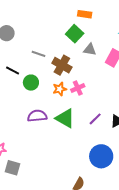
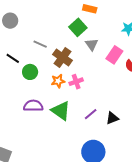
gray triangle: (90, 50) -> (92, 44), turned 40

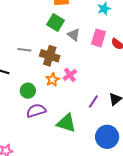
green circle: (30, 72) -> (28, 91), moved
green triangle: (61, 111) -> (66, 123), moved

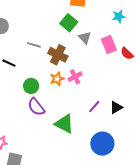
pink rectangle: (98, 38) -> (109, 45), turned -48
purple semicircle: (36, 111) -> (36, 107), turned -120

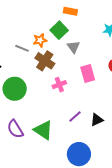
pink rectangle: (109, 45) -> (88, 74), moved
orange star: (57, 79) -> (40, 40), moved
green circle: (31, 86) -> (15, 89), size x1.5
purple semicircle: (36, 107) -> (15, 129), moved

